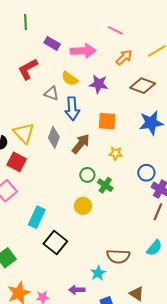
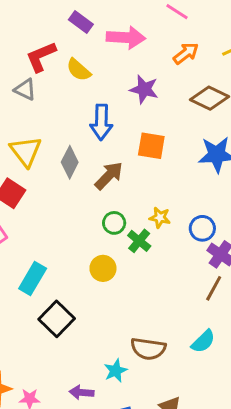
yellow semicircle: (70, 79) -> (79, 70), moved
gray triangle: (51, 93) -> (25, 89), moved
yellow star: (116, 153) -> (160, 218), moved

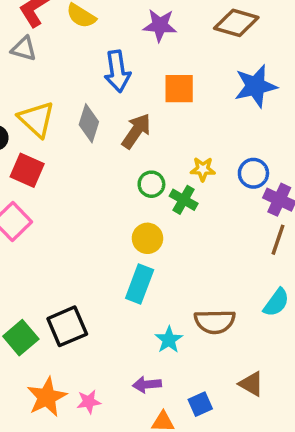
cyan rectangle: (33, 279) -> (140, 284), moved
black square: (57, 319) -> (67, 326), moved, turned 32
cyan star: (116, 371) -> (169, 340), moved

